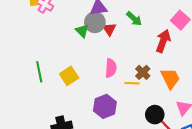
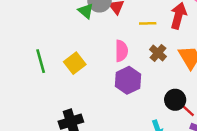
yellow line: (132, 83) -> (148, 23), moved
purple hexagon: (105, 106) -> (128, 80), moved

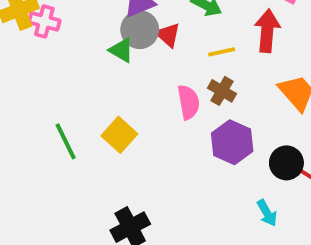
brown cross: (158, 53) -> (222, 91), moved
purple hexagon: (128, 80) -> (232, 142), moved

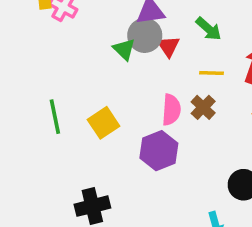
purple hexagon: (232, 142) -> (159, 151), moved

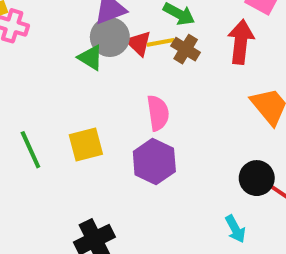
yellow line: (212, 73) -> (161, 42), moved
brown cross: (203, 107) -> (186, 49), moved
yellow square: (103, 123) -> (86, 144), turned 32

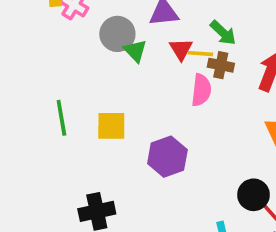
gray circle: (110, 37) -> (117, 34), moved
brown cross: (186, 49) -> (221, 65), turned -35
pink semicircle: (158, 113) -> (201, 90), moved

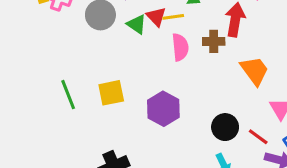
green triangle: (135, 51) -> (137, 24), moved
brown cross: (221, 65) -> (214, 41), moved
black circle: (254, 195) -> (225, 127), moved

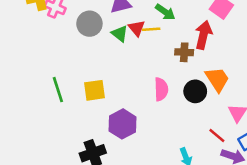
pink semicircle: (180, 47) -> (161, 89), moved
purple hexagon: (163, 109) -> (122, 124), moved
black circle: (225, 127) -> (195, 91), moved

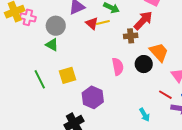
green triangle: (120, 34) -> (52, 45), moved
red arrow: (204, 35) -> (143, 20), turned 40

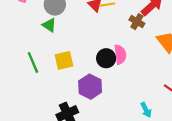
brown cross: (131, 36) -> (137, 22), turned 32
black circle: (144, 64) -> (106, 58), moved

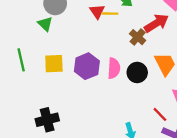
black circle: (106, 58) -> (137, 72), moved
purple hexagon: (90, 87) -> (87, 66), moved

